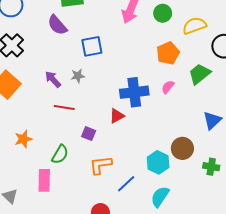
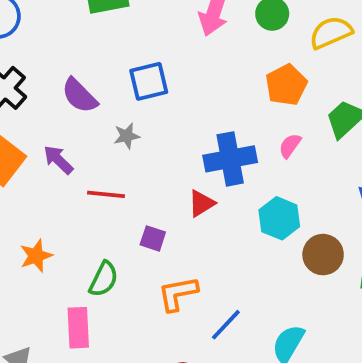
purple semicircle: (57, 25) -> (79, 96), moved
purple arrow: (53, 79) -> (58, 160), moved
cyan hexagon: (158, 162) -> (279, 218), moved

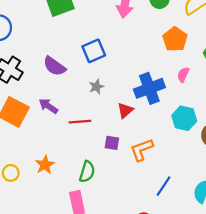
gray star: (127, 136) -> (96, 87), moved
red triangle: (201, 203) -> (125, 110), moved
orange L-shape: (178, 294) -> (142, 150), moved

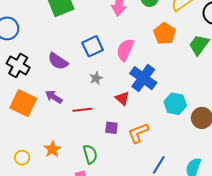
pink semicircle: (183, 75) -> (125, 50), moved, size x1.6
blue cross: (149, 88) -> (143, 78), turned -32
red triangle: (125, 110) -> (122, 98), turned -35
green semicircle: (87, 172) -> (90, 154), turned -30

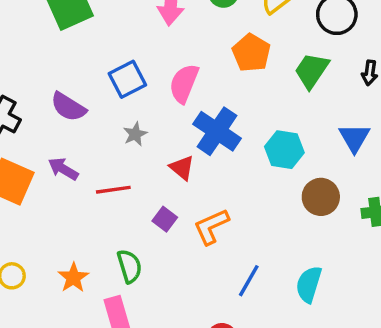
cyan hexagon: (175, 104) -> (284, 150), moved
purple square: (111, 128) -> (165, 219), turned 32
orange star: (52, 149) -> (73, 278), moved

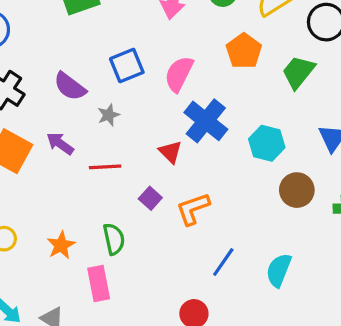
gray star: (135, 134) -> (109, 115), moved

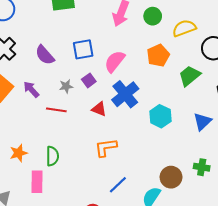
gray star: (109, 115) -> (66, 86), moved
red triangle: (170, 152) -> (99, 109), turned -35
brown circle: (297, 190) -> (171, 177), moved
purple square: (150, 198) -> (89, 80), moved

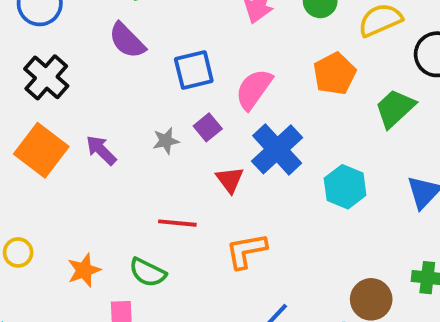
purple semicircle: (45, 55) -> (127, 41), moved
red triangle: (99, 109) -> (230, 180), turned 35
red line: (56, 110) -> (177, 223), moved
green semicircle: (52, 156) -> (148, 272), turned 120

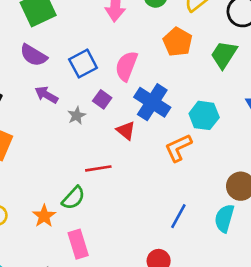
purple arrow: (101, 150) -> (46, 95), moved
orange L-shape: (246, 251) -> (178, 148), moved
green semicircle: (148, 272) -> (73, 198), moved, turned -60

